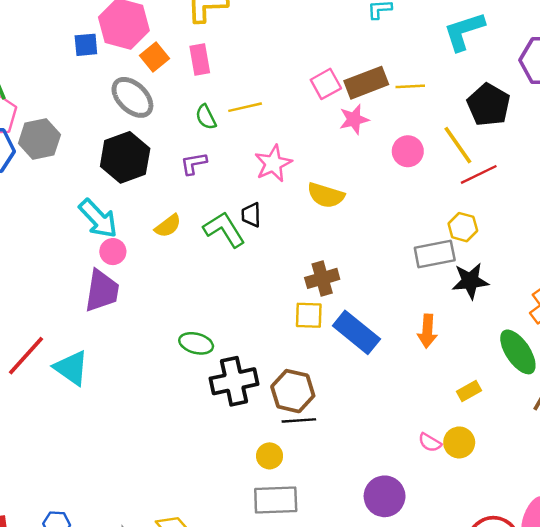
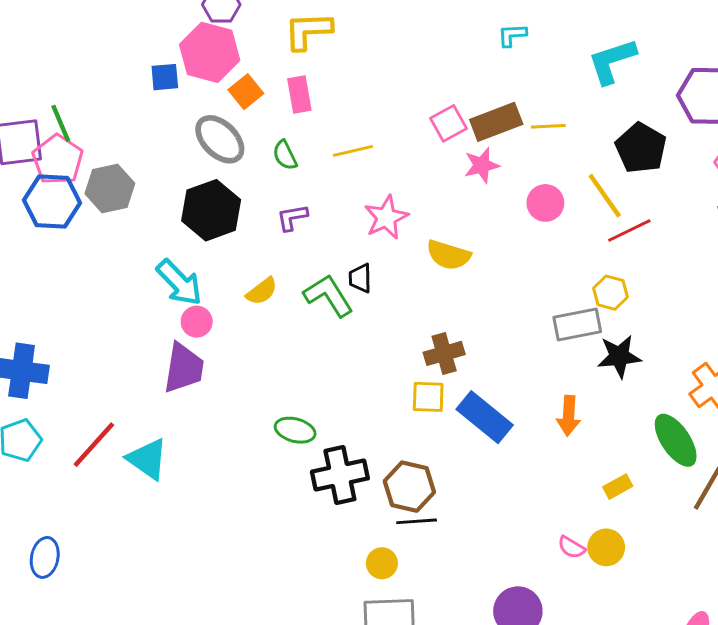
green semicircle: (206, 117) -> (285, 155), moved

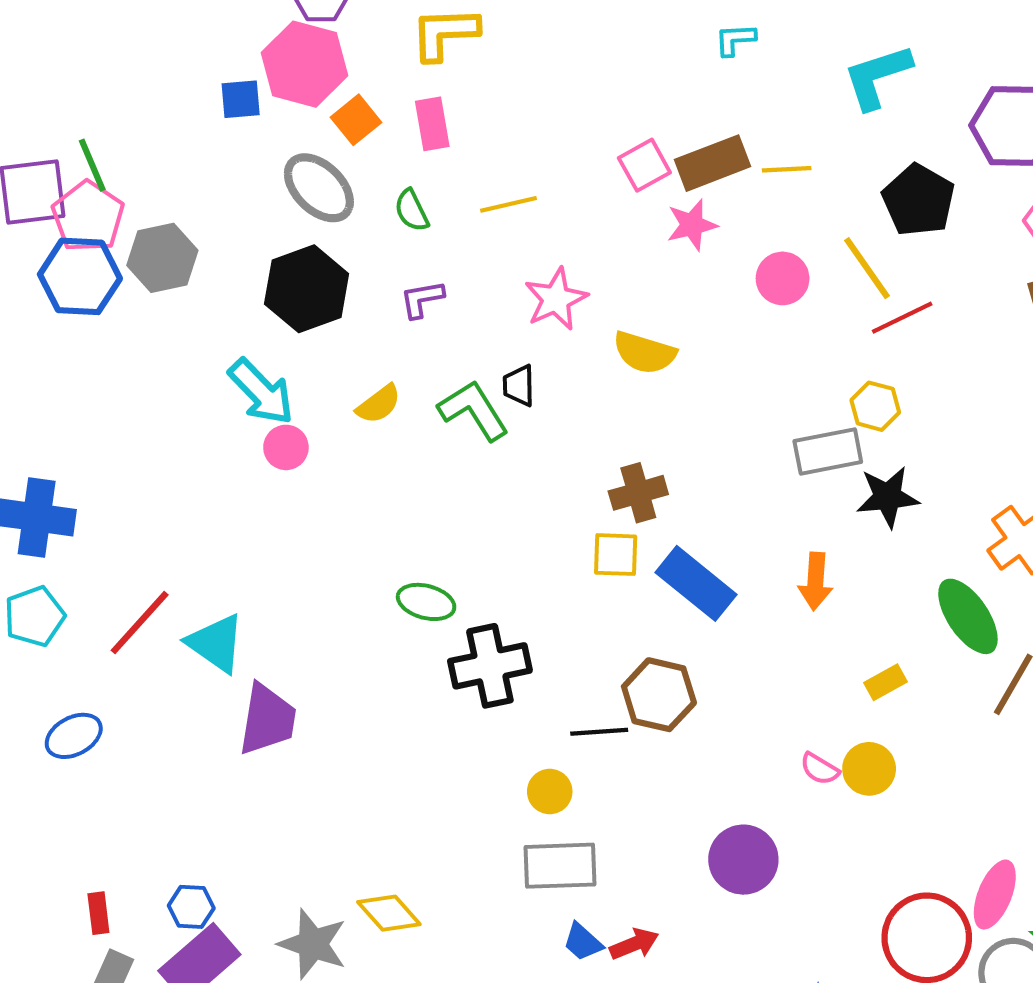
purple trapezoid: (184, 368) -> (267, 719), moved
brown hexagon: (409, 487) -> (659, 695), moved
blue ellipse: (45, 557) -> (74, 736), moved, turned 51

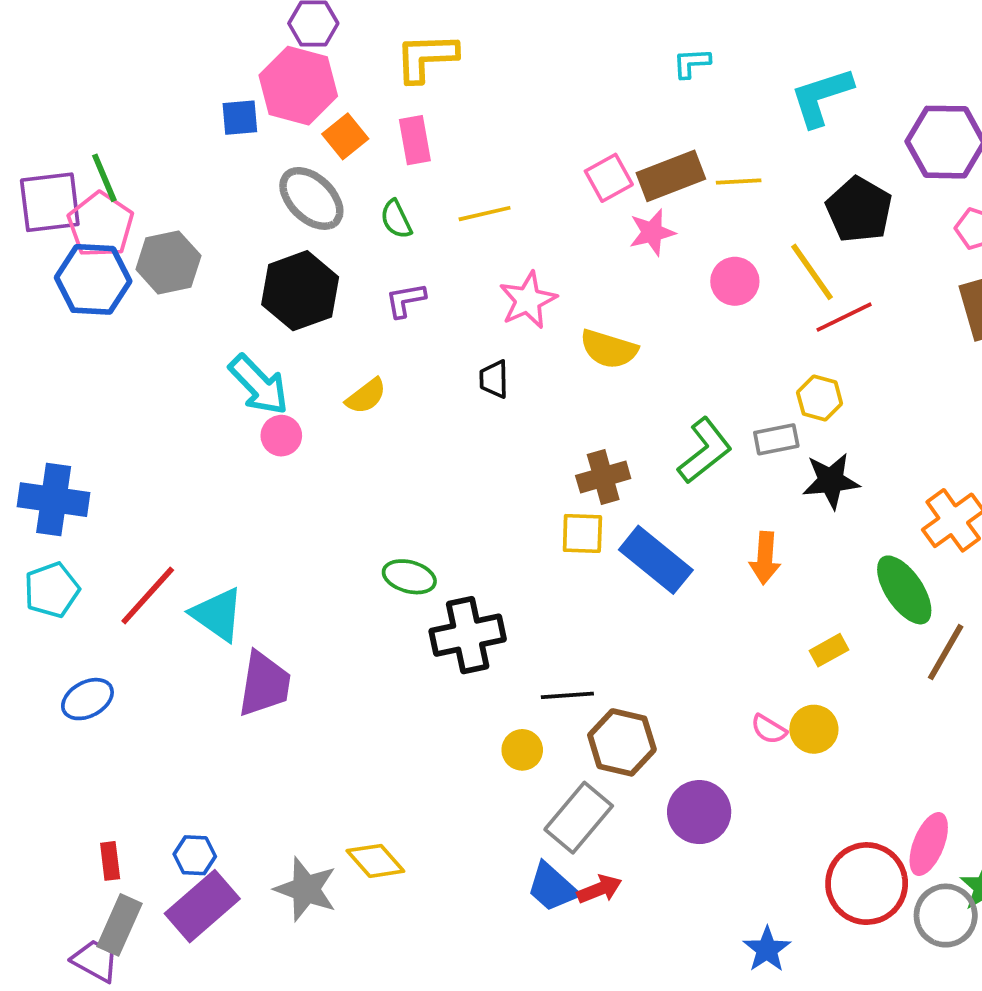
green L-shape: (473, 410) -> (705, 451), moved, turned 84
gray rectangle: (828, 452) -> (776, 439), size x0.7
brown hexagon: (659, 695) -> (622, 742), moved
gray rectangle: (560, 866) -> (579, 818), moved, turned -48
blue trapezoid: (583, 942) -> (552, 887), size x1.4

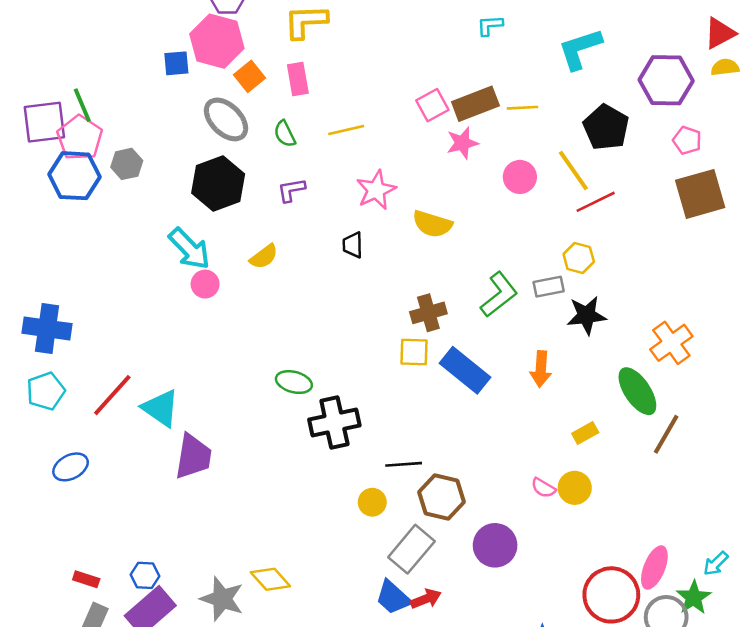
gray hexagon: (168, 262) -> (127, 164), size x0.7
red rectangle: (110, 861) -> (86, 579), turned -65

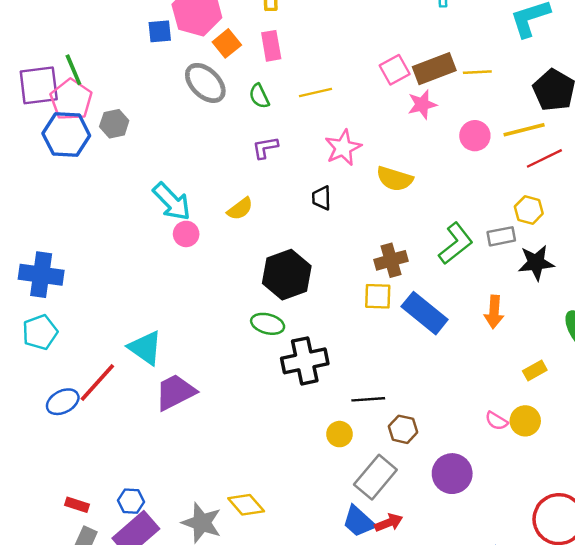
yellow line: (573, 170) -> (524, 130), turned -69
black hexagon: (218, 183) -> (287, 275), moved
red line: (112, 395) -> (97, 383), moved
purple trapezoid: (193, 456) -> (175, 392), turned -126
brown hexagon: (441, 497) -> (403, 429), size x0.7

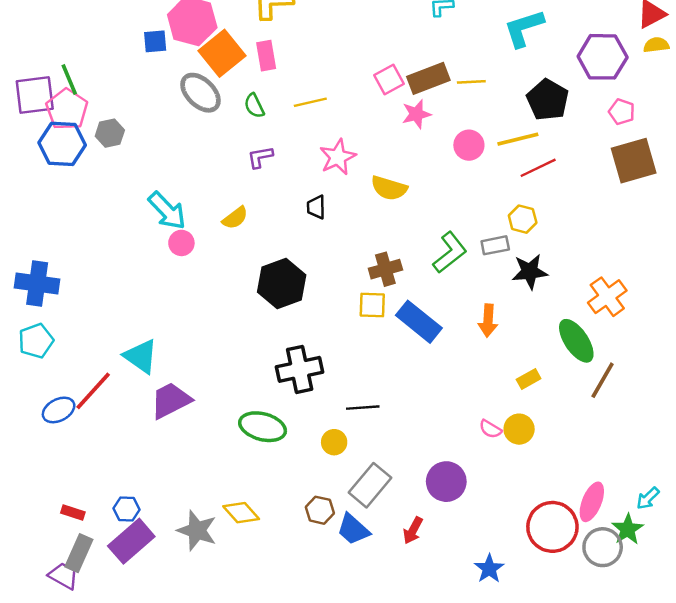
orange square: (227, 43) -> (222, 53), size x1.6
green ellipse: (268, 324) -> (263, 427), moved, size x1.4
brown hexagon: (403, 429) -> (320, 510), moved
red arrow: (389, 523) -> (413, 530), moved, turned 140

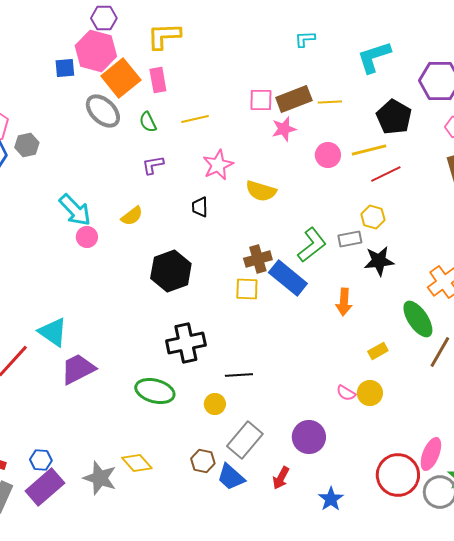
pink square: (389, 80) -> (261, 100), turned 30
blue rectangle: (419, 322) -> (288, 278), moved
blue star: (489, 569) -> (331, 499), moved

